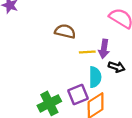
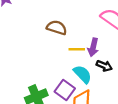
cyan semicircle: (95, 77) -> (83, 74), turned -48
purple square: (78, 95) -> (65, 90), turned -36

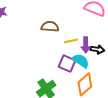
purple arrow: (93, 47) -> (86, 45), moved
purple square: (65, 90) -> (67, 64), moved

